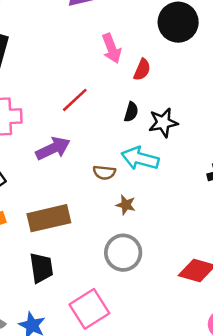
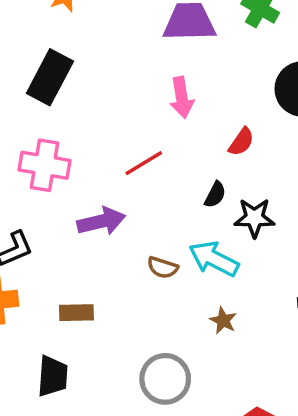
pink arrow: (112, 48) -> (182, 98), moved
brown star: (126, 205) -> (223, 321), moved
brown rectangle: (49, 218) -> (76, 313), size x0.6

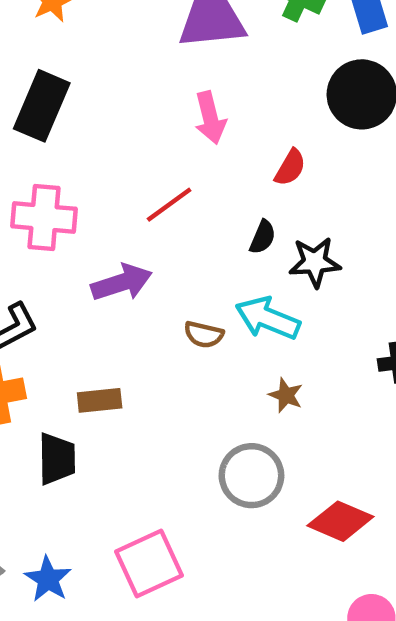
black trapezoid: (53, 376) -> (57, 459), moved
gray circle: (165, 379) -> (251, 476), moved

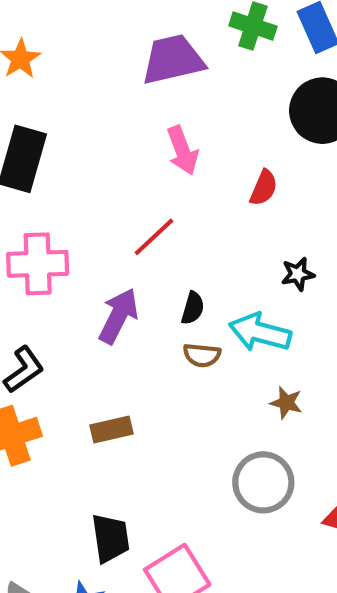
black semicircle: (263, 237) -> (193, 308), moved
black star: (315, 262) -> (298, 274), size x0.7
purple arrow: (122, 283) -> (118, 316), turned -38
black trapezoid: (57, 459) -> (110, 538), moved

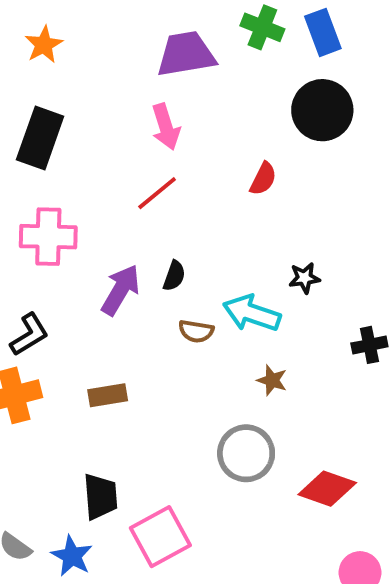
pink arrow: (182, 150) -> (166, 127), moved
red line: (154, 237) -> (157, 193), moved
black star: (298, 274) -> (304, 278), moved
black semicircle: (193, 308) -> (174, 276), moved

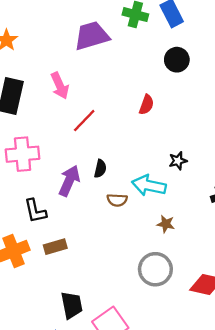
black circle: (322, 110) -> (177, 60), size x0.7
pink arrow: (166, 127) -> (60, 86), moved
black L-shape: (29, 335) -> (35, 211), moved, turned 116
brown rectangle: (108, 395) -> (55, 247), moved

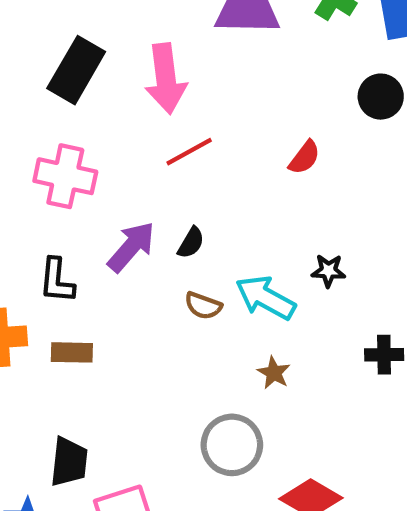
pink arrow: (60, 86) -> (166, 79), size x1.4

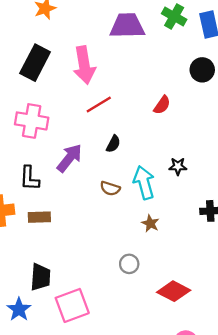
black semicircle: (191, 243) -> (113, 144), moved
cyan arrow: (265, 298) -> (144, 183), turned 48
gray circle: (232, 445) -> (129, 264), size x0.6

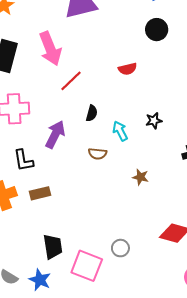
red semicircle: (162, 105) -> (128, 69), turned 54
cyan arrow: (144, 183) -> (120, 131), moved, size x0.7
gray circle: (129, 264) -> (120, 248), moved
pink square: (72, 305) -> (87, 266), turned -36

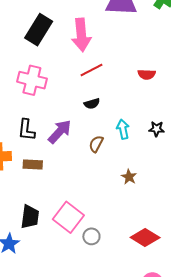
black semicircle: (92, 113) -> (92, 104), moved, turned 42
purple arrow: (55, 134) -> (60, 132), moved
brown semicircle: (98, 154) -> (96, 144), turned 96
pink square: (87, 266) -> (68, 217), moved

